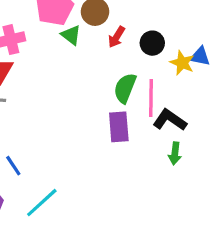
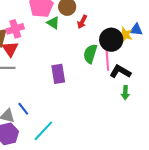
black circle: (152, 43) -> (111, 40), moved, size x1.5
purple rectangle: (119, 127) -> (58, 74), moved

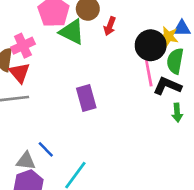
green triangle: (53, 23) -> (72, 32), size x1.5
green semicircle: (90, 54) -> (175, 61), moved

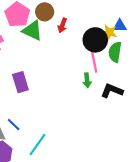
black L-shape: (167, 86) -> (112, 91), moved
purple rectangle: (86, 98) -> (20, 82), moved
green arrow: (177, 113) -> (87, 80), moved

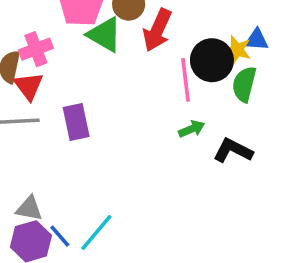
red arrow: (62, 25) -> (157, 30), size x1.6
pink line: (94, 60) -> (185, 80), moved
green arrow: (87, 80) -> (192, 129), turned -112
blue line: (14, 125) -> (60, 236), moved

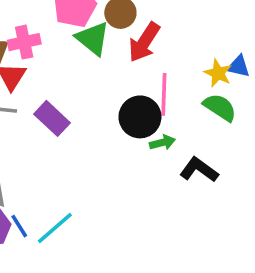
black circle: (212, 60) -> (140, 117), moved
green semicircle: (244, 84) -> (220, 107), turned 100
purple rectangle: (76, 122) -> (52, 118), turned -44

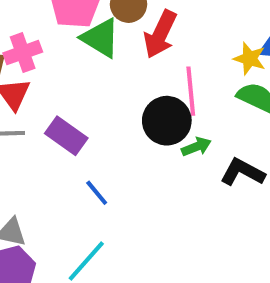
blue line: (19, 226) -> (97, 193), moved

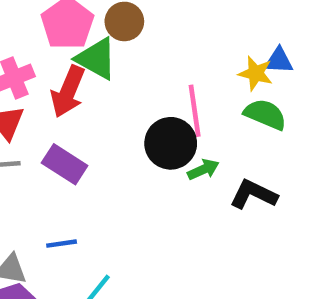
red arrow: (160, 34) -> (68, 92), moved
blue line: (97, 193) -> (62, 244), moved, turned -56

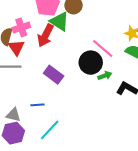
pink line: (195, 111) -> (103, 48), turned -45
purple rectangle: (65, 164) -> (54, 75), moved

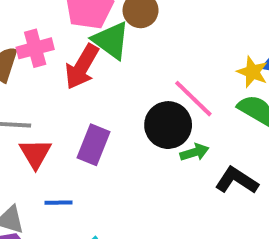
red triangle: (16, 48) -> (35, 154), moved
purple rectangle: (54, 75) -> (93, 145), turned 72

